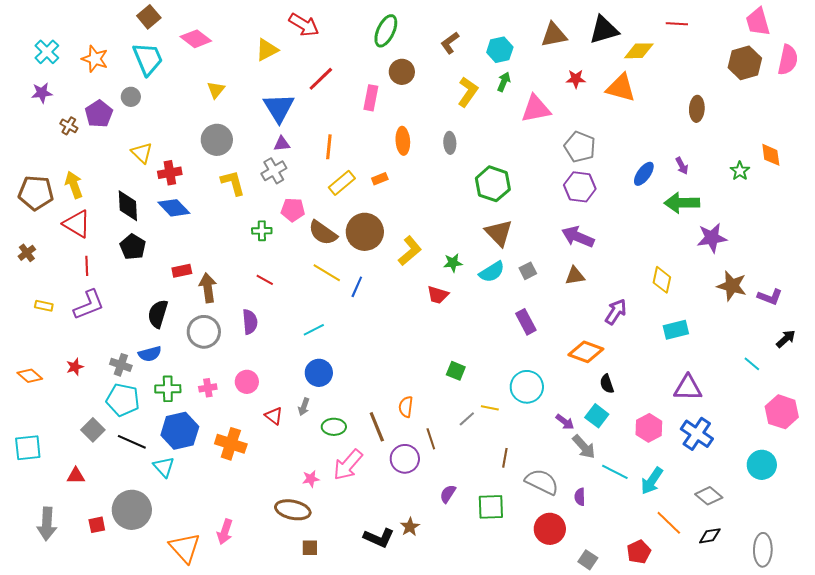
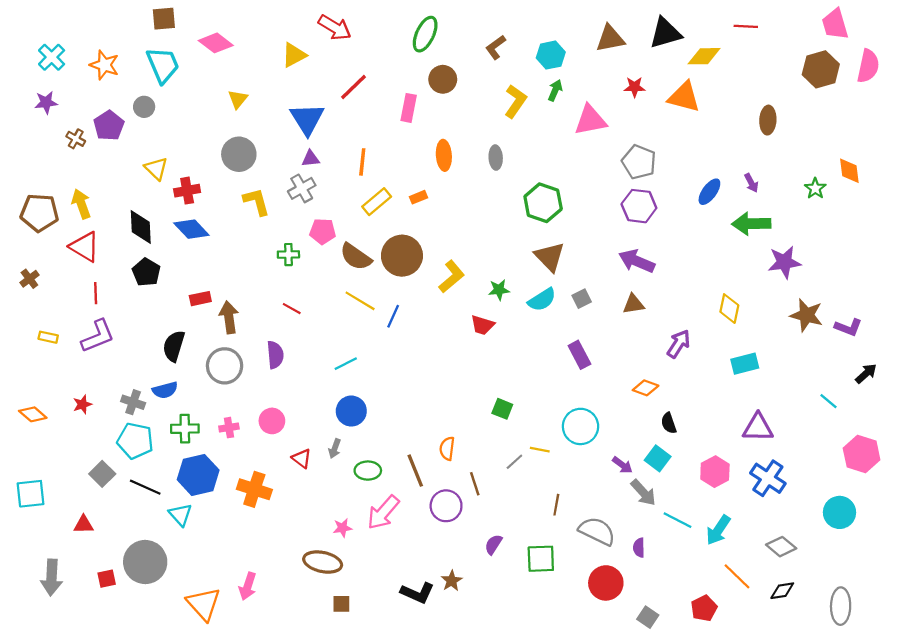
brown square: (149, 17) -> (164, 19), turned 35
orange diamond: (586, 352) -> (646, 388), size x0.7

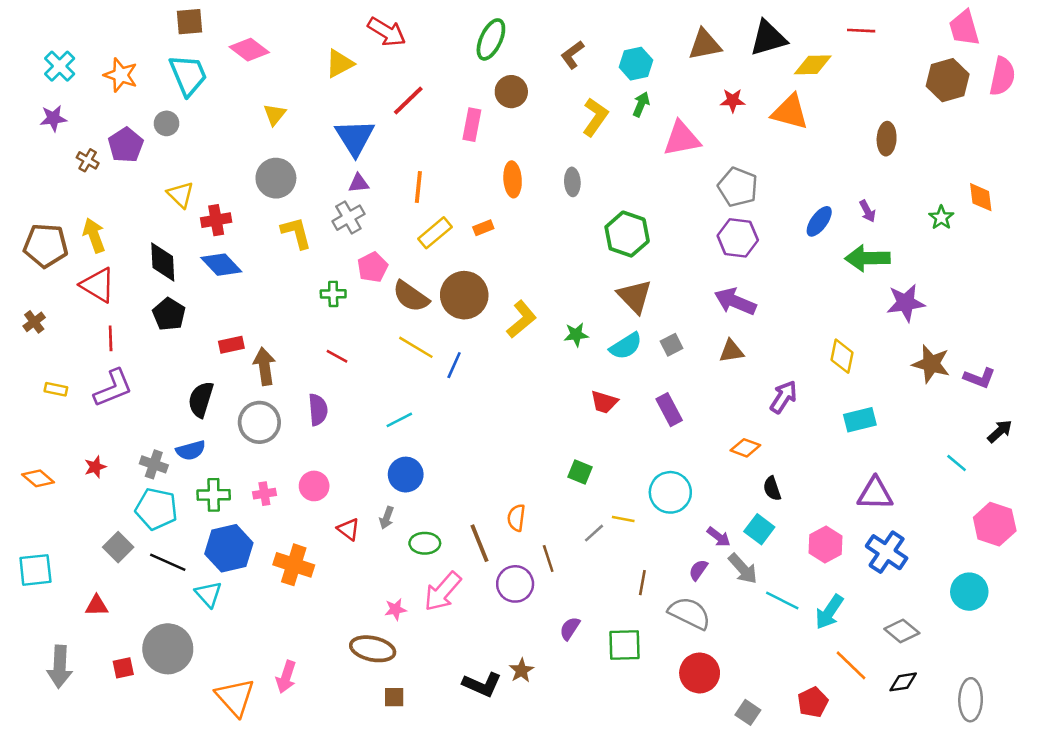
pink pentagon: (323, 231) -> (373, 267), turned -30
red trapezoid: (482, 325) -> (604, 402), moved
purple semicircle: (639, 548) -> (698, 570), moved, turned 36

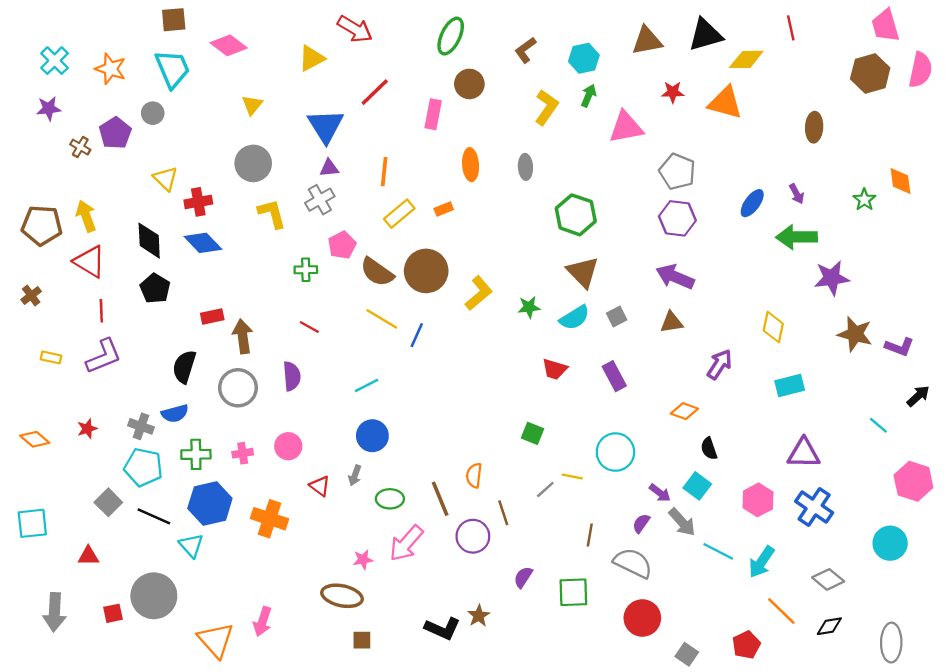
red line: (861, 31) -> (791, 28), turned 75

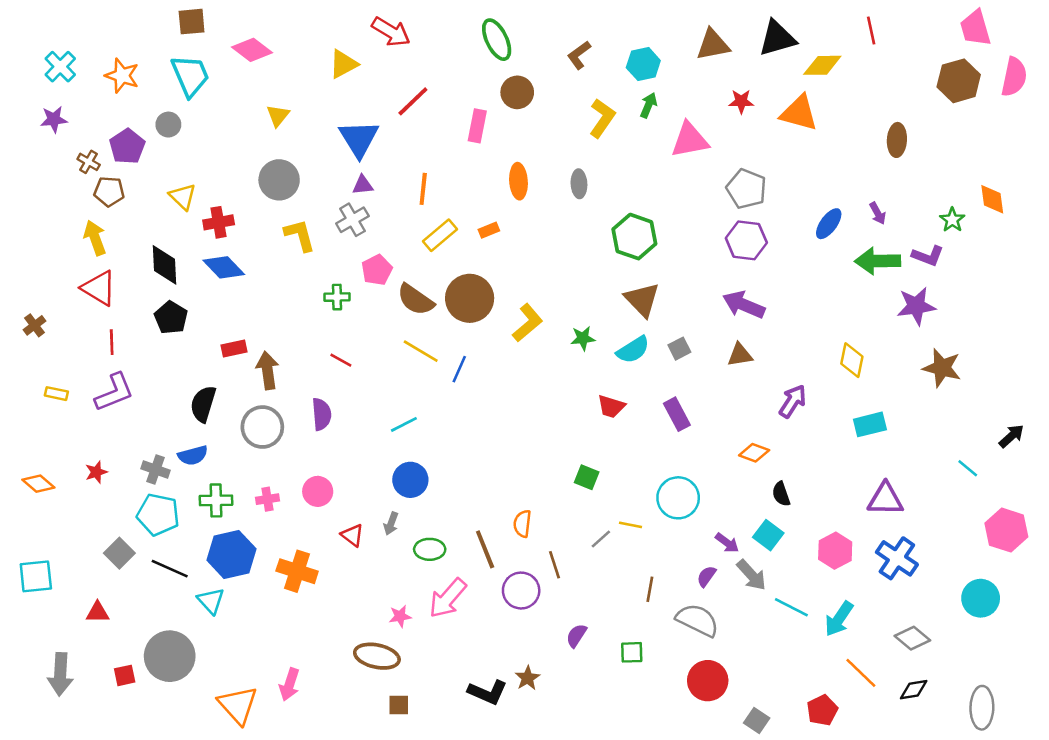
green ellipse: (451, 36) -> (497, 40), turned -51
brown pentagon: (42, 225) -> (109, 191), moved, size x0.7
purple L-shape: (899, 347) -> (928, 256), moved
green square: (573, 592) -> (632, 652), size x0.7

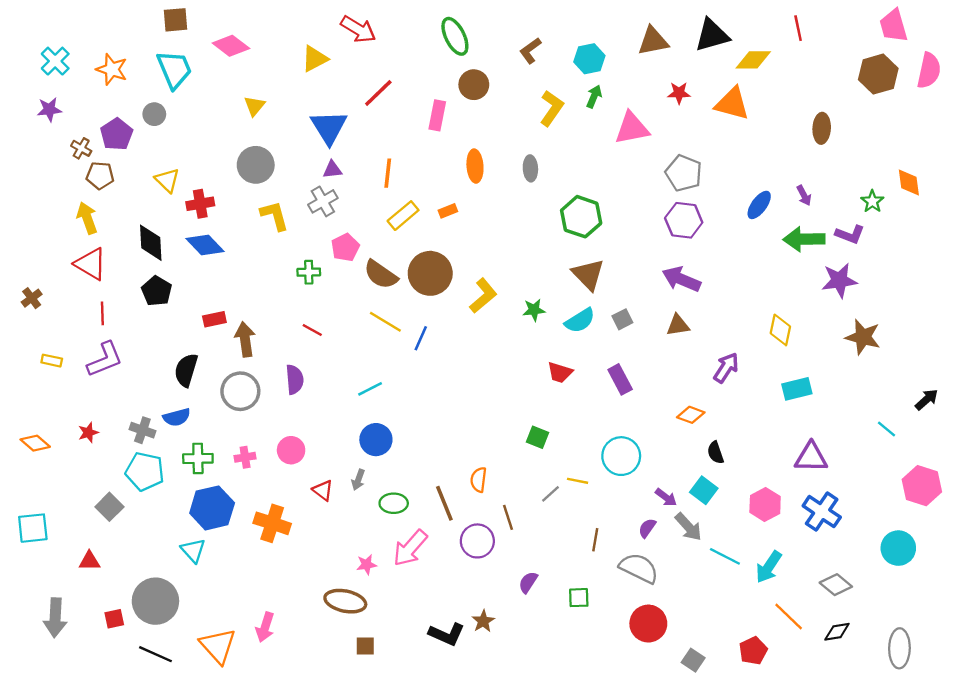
black line: (170, 569) -> (155, 654), moved

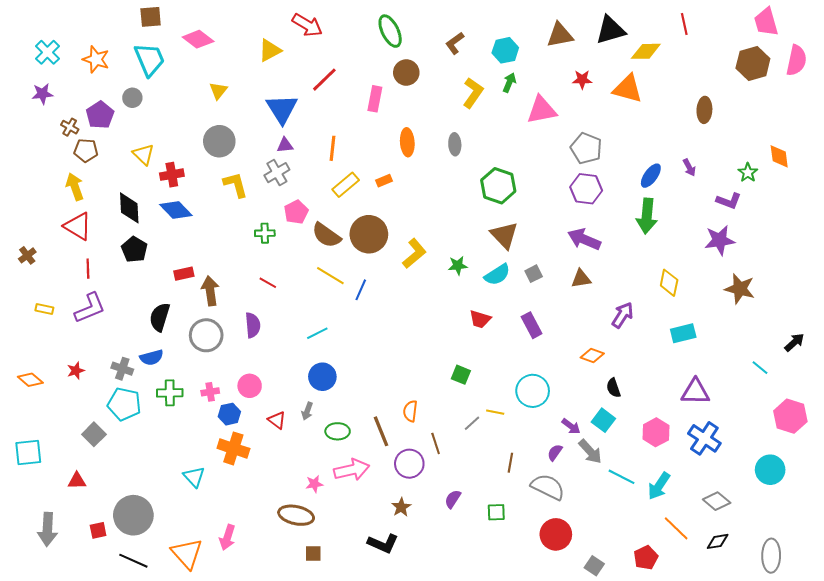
green arrow: (804, 239) -> (647, 216), moved, turned -84
blue hexagon: (212, 508) -> (229, 414), moved, size x0.6
pink arrow: (410, 548) -> (352, 470), turned -144
cyan triangle: (193, 550) -> (194, 477), moved
brown star: (483, 621) -> (401, 507), moved

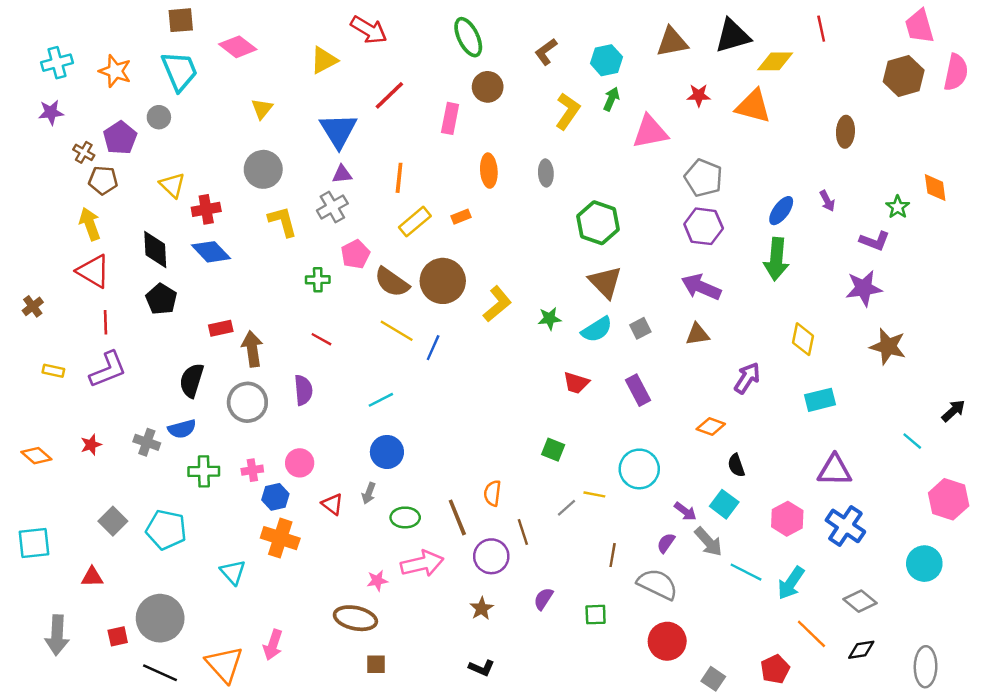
cyan cross: (47, 52) -> (57, 63), turned 30
cyan pentagon: (124, 404) -> (166, 530), moved
black L-shape: (383, 543) -> (482, 668), moved, size x0.7

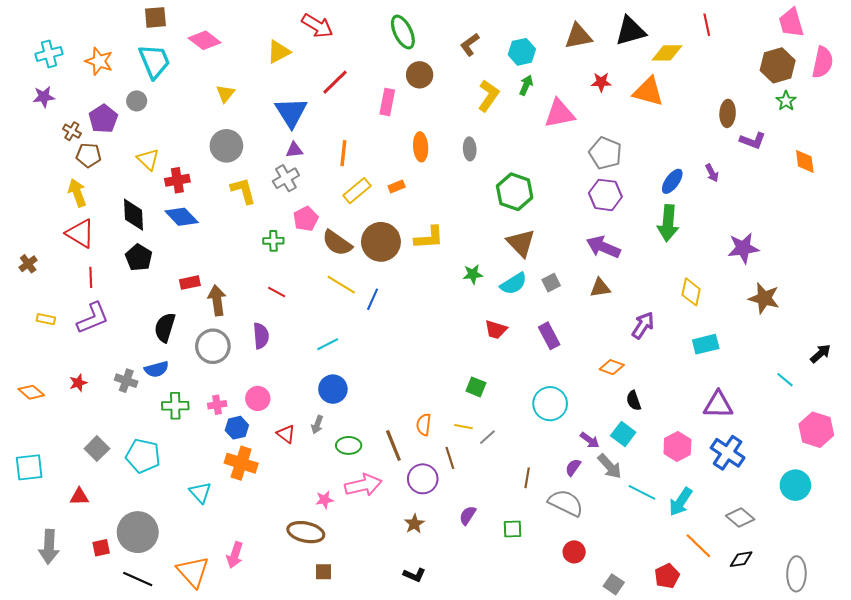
green star: (898, 207) -> (786, 101), moved
purple L-shape: (875, 241) -> (753, 141), moved
yellow L-shape: (497, 304) -> (429, 238), moved, turned 36
yellow line: (594, 494) -> (463, 427), moved
red circle: (667, 641) -> (574, 552), size x0.7

